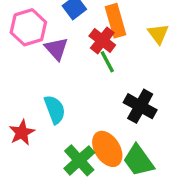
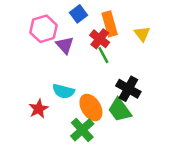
cyan semicircle: (55, 109) -> (63, 91), turned 125
orange ellipse: (107, 149) -> (91, 107), moved
green trapezoid: (139, 160) -> (120, 110), moved

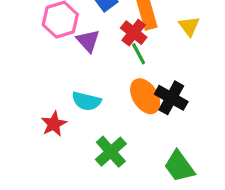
orange ellipse: (91, 107) -> (145, 96), moved
green trapezoid: (120, 110) -> (179, 166), moved

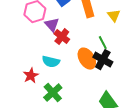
red cross: (134, 33) -> (62, 37), moved
green line: (139, 54) -> (103, 43), moved
green cross: (111, 152) -> (53, 93), moved

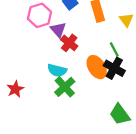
red star: (31, 76) -> (15, 89), moved
green cross: (53, 93) -> (65, 87), moved

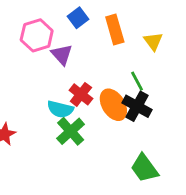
red cross: (69, 43) -> (81, 94), moved

